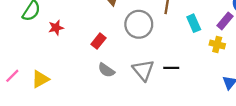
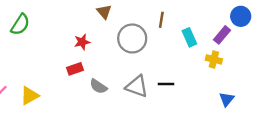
red star: (56, 28) -> (82, 42), moved
red rectangle: (99, 41) -> (75, 69), moved, turned 32
gray triangle: (143, 70) -> (137, 86), turned -30

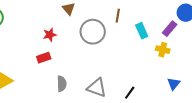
black line: (166, 84) -> (130, 93), moved, turned -56
gray semicircle: (98, 86) -> (62, 84), moved, turned -126
gray triangle: (137, 86) -> (97, 88), moved

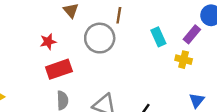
brown line: (118, 16) -> (119, 15), moved
red rectangle: (44, 58) -> (59, 69), moved, size x1.5

